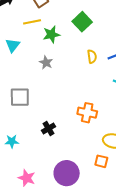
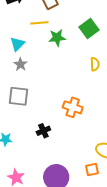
gray star: (46, 63) -> (20, 64), moved
orange cross: (87, 113) -> (73, 107), moved
orange square: (101, 161) -> (92, 169), turned -32

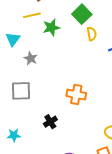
gray star: (20, 64) -> (31, 58), moved
yellow semicircle: (95, 64) -> (92, 34), moved

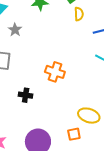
black cross: (50, 122) -> (26, 95), turned 32

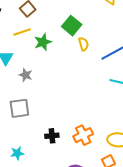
orange cross: (55, 72) -> (83, 135), moved, turned -30

